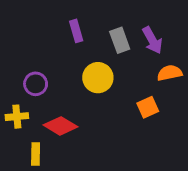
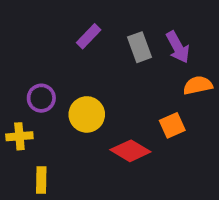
purple rectangle: (76, 31) -> (89, 36), turned 60
yellow circle: (98, 78) -> (87, 114), moved
red diamond: (61, 126) -> (130, 151), moved

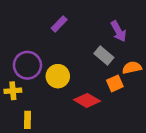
gray rectangle: (140, 47) -> (104, 56), moved, turned -30
orange semicircle: (198, 85) -> (132, 68), moved
purple circle: (41, 98) -> (27, 65), size x1.5

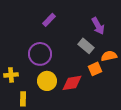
purple circle: (27, 65) -> (40, 54), moved
yellow circle: (58, 76) -> (47, 81), moved
red diamond: (87, 100) -> (72, 83), turned -40

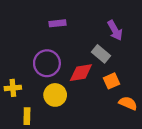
purple rectangle: (49, 20) -> (57, 23), turned 40
orange semicircle: (109, 56) -> (128, 103), moved, turned 35
red diamond: (72, 83) -> (81, 73), moved

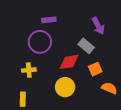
purple circle: (47, 63) -> (40, 42), moved
yellow cross: (13, 88) -> (29, 70), moved
yellow circle: (55, 95) -> (65, 87), moved

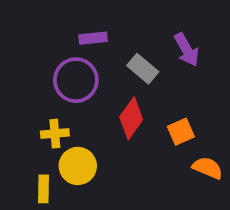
gray rectangle: (86, 46) -> (143, 69), moved
red diamond: (69, 62) -> (131, 118), turned -45
yellow circle: (65, 87) -> (78, 166), moved

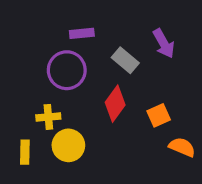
yellow rectangle: (43, 189) -> (25, 152), moved

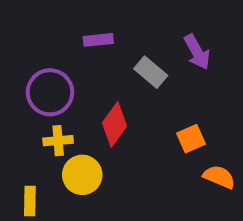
purple circle: (67, 70) -> (50, 92), moved
red diamond: (115, 104) -> (114, 124), moved
yellow rectangle: (25, 152) -> (30, 201), moved

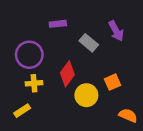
yellow circle: (82, 175) -> (86, 95), moved
orange semicircle: (219, 177) -> (128, 115), moved
yellow rectangle: (30, 201) -> (22, 111), moved, turned 56

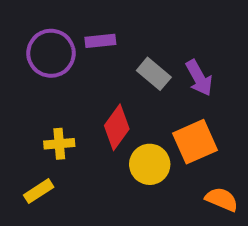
purple arrow: (116, 31) -> (199, 78), moved
purple circle: (29, 55) -> (51, 53), moved
orange square: (113, 82) -> (195, 142), size x1.5

